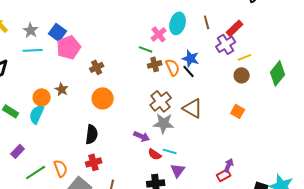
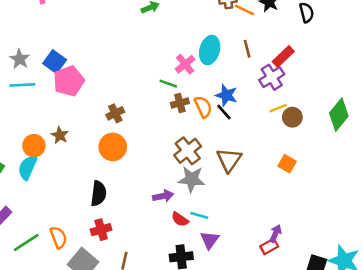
yellow line: (245, 57) -> (278, 108), moved
brown cross: (97, 67) -> (115, 113), moved
brown triangle: (193, 108) -> (229, 160), turned 35
purple arrow: (142, 136) -> (163, 196), turned -35

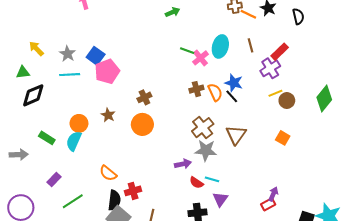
green line: (168, 84) -> (187, 51), moved
brown star: (60, 135) -> (108, 115), moved
black semicircle: (98, 193) -> (114, 200), moved
orange semicircle: (58, 237) -> (108, 173), moved, turned 150

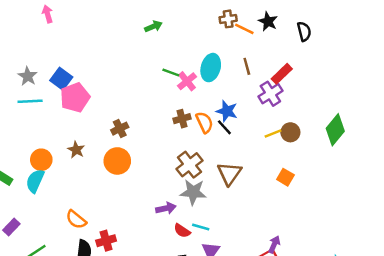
yellow line: (275, 93) -> (273, 134), moved

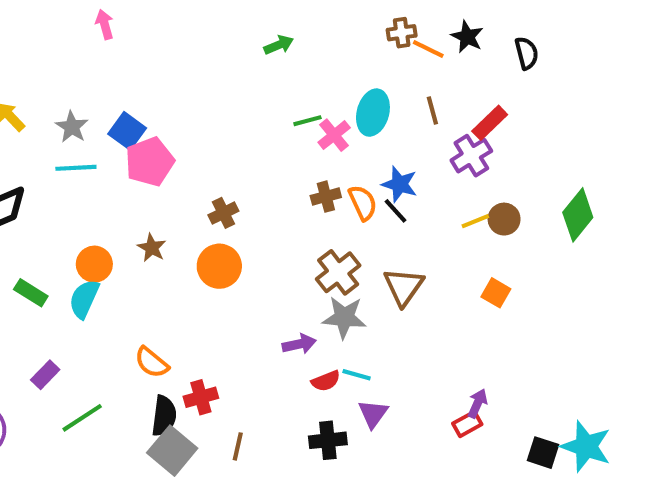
green line: (171, 73) -> (307, 121), turned -35
red semicircle: (182, 231) -> (326, 381), turned -56

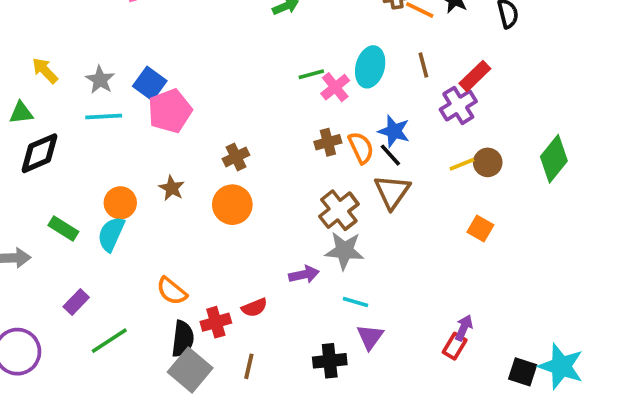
brown triangle: (404, 287) -> (392, 192), moved
red semicircle: (326, 381) -> (254, 308), moved
red rectangle: (467, 424) -> (455, 346), turned -30

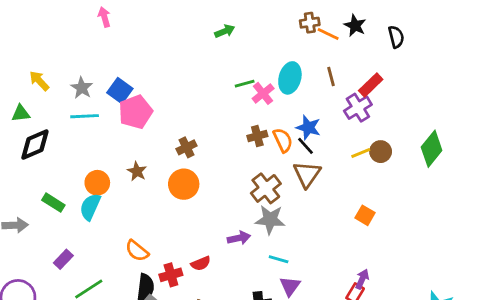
orange square: (480, 229) -> (365, 215), moved

